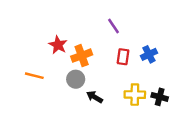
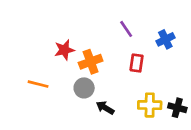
red star: (58, 45) -> (64, 50), turned 30
blue cross: (149, 54) -> (165, 39), moved

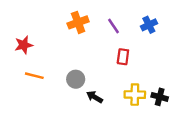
blue cross: (165, 39) -> (149, 25), moved
red star: (64, 50) -> (24, 45), moved
orange cross: (91, 62) -> (78, 22), moved

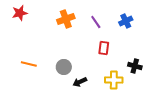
red star: (24, 45) -> (20, 13), moved
black arrow: (95, 97) -> (80, 82), turned -56
black cross: (160, 97) -> (135, 66), moved

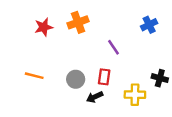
red star: (20, 13) -> (44, 27), moved
purple line: (96, 22) -> (114, 47), moved
red rectangle: (104, 48) -> (104, 77), moved

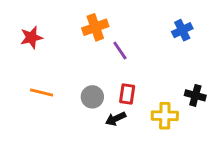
red star: (44, 27) -> (31, 37), moved
purple line: (114, 47) -> (120, 50), moved

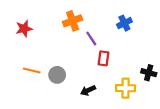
blue cross: (182, 30) -> (124, 23), moved
red rectangle: (127, 94) -> (103, 58), moved
gray circle: (92, 97) -> (57, 75), moved

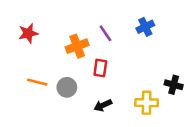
orange cross: (73, 21) -> (77, 46), moved
purple line: (91, 39) -> (105, 33), moved
red rectangle: (103, 58) -> (100, 68), moved

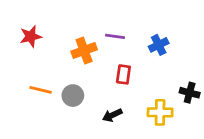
blue cross: (145, 27) -> (159, 45), moved
purple line: (105, 33) -> (115, 36), turned -48
red rectangle: (100, 68) -> (123, 74), moved

